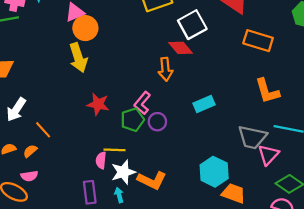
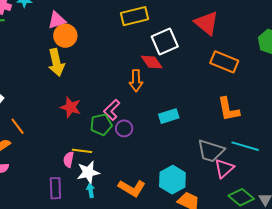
orange L-shape: (152, 180) -> (132, 188), moved
cyan arrow: (119, 195) -> (91, 191), moved

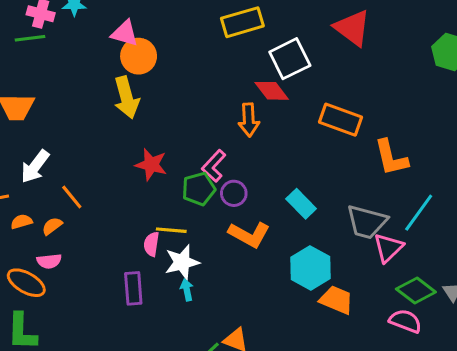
pink triangle: (57, 20) -> (125, 33), turned 36
orange rectangle: (224, 62) -> (340, 120), moved
cyan rectangle: (169, 116) -> (301, 204), moved, turned 66
cyan line: (245, 146) -> (419, 213), turned -68
orange L-shape: (132, 188) -> (249, 235), moved

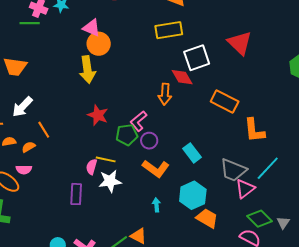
cyan arrow: (187, 290) -> (156, 205), moved

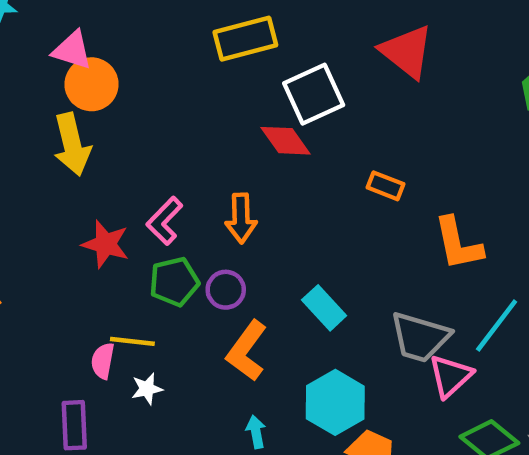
orange arrow: (165, 94) -> (241, 218), moved
orange rectangle: (225, 101) -> (385, 186), size x0.6
pink L-shape: (138, 121) -> (165, 221), moved
orange L-shape: (156, 169) -> (247, 351), turned 96
white star: (110, 181) -> (147, 389), size x0.6

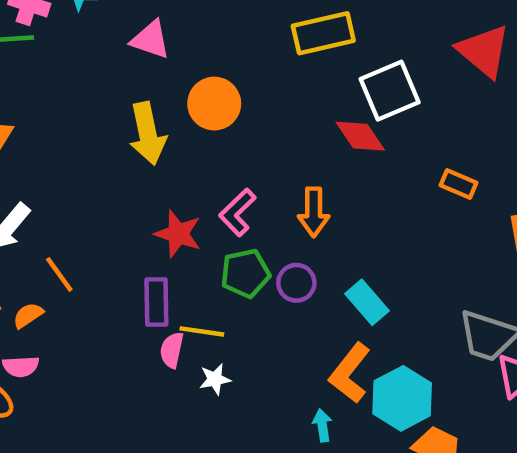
orange circle: (92, 84) -> (214, 104), moved
cyan rectangle: (324, 308) -> (367, 302), moved
orange L-shape: (247, 351) -> (350, 373), moved
purple rectangle: (74, 425) -> (156, 302), moved

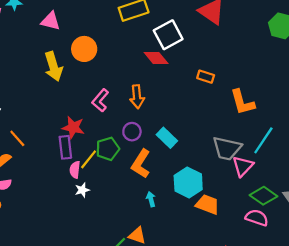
red star: (178, 234) -> (73, 127), moved
green pentagon: (245, 273) -> (108, 149), moved
yellow line: (202, 331) -> (89, 159), turned -54
orange L-shape: (350, 373) -> (141, 164), moved
white star: (215, 379) -> (82, 190), moved

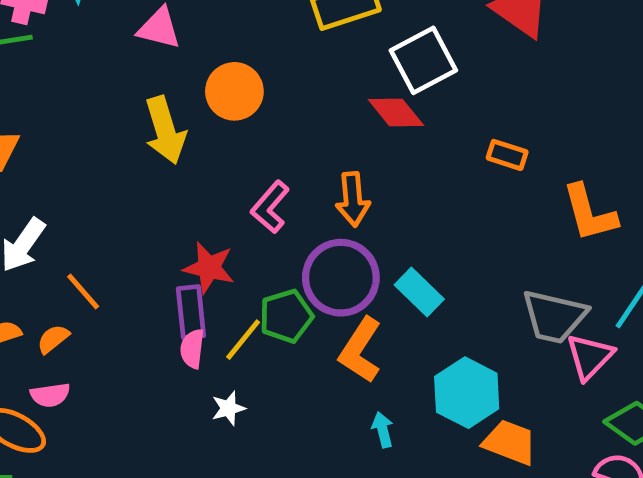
purple circle: (132, 132) -> (341, 278), size x1.8
pink semicircle: (75, 170) -> (192, 349), moved

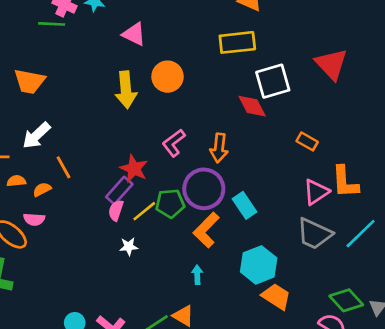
purple rectangle: (191, 312) -> (119, 191), turned 36
pink triangle: (590, 357) -> (316, 192), moved
cyan arrow: (383, 430) -> (197, 275), moved

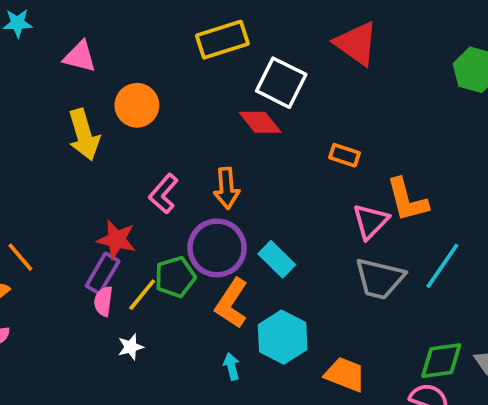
white square: (273, 81) -> (281, 83), turned -36
cyan hexagon: (259, 265) -> (283, 337), moved
green diamond: (346, 300) -> (441, 361), turned -44

